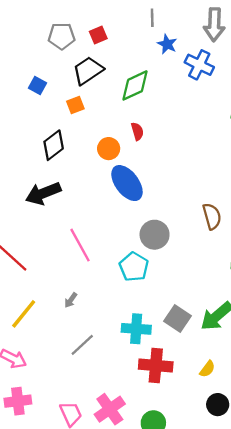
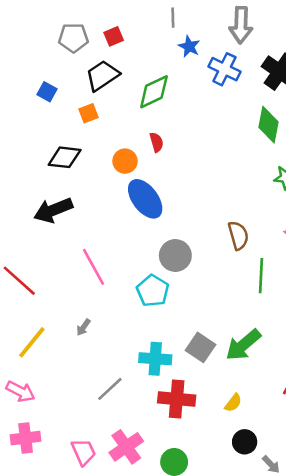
black diamond: (54, 145) -> (65, 157), turned 44
gray line: (82, 345) -> (110, 389), moved

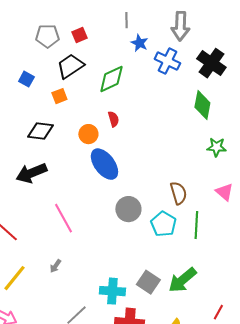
cyan pentagon: (153, 291) -> (163, 224), moved

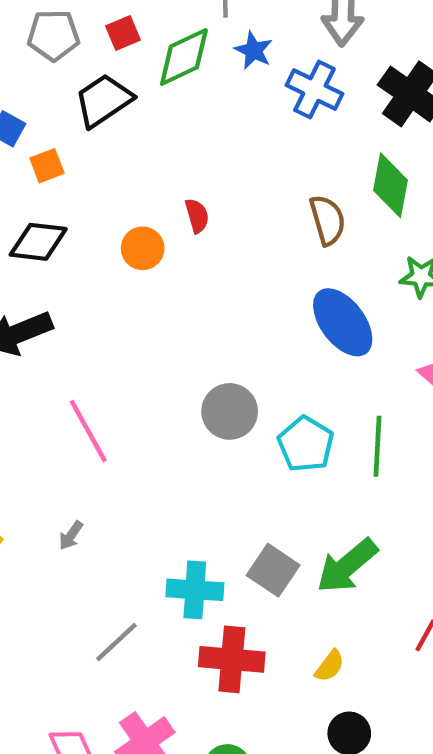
green diamond: (111, 79) -> (184, 57), moved
orange square: (59, 96) -> (47, 166), moved
blue ellipse: (104, 164) -> (343, 322), moved
brown semicircle: (178, 193) -> (327, 220), moved

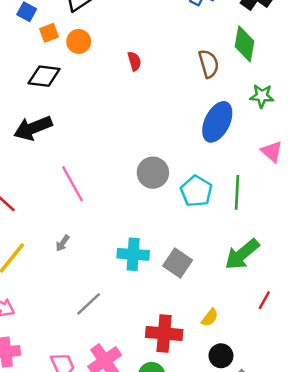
orange circle: (143, 248) -> (79, 41), moved
blue ellipse: (343, 322) -> (217, 122), turned 63
green arrow: (347, 566) -> (242, 254), moved
cyan cross: (195, 590) -> (133, 254), moved
red cross: (232, 659) -> (164, 333), moved

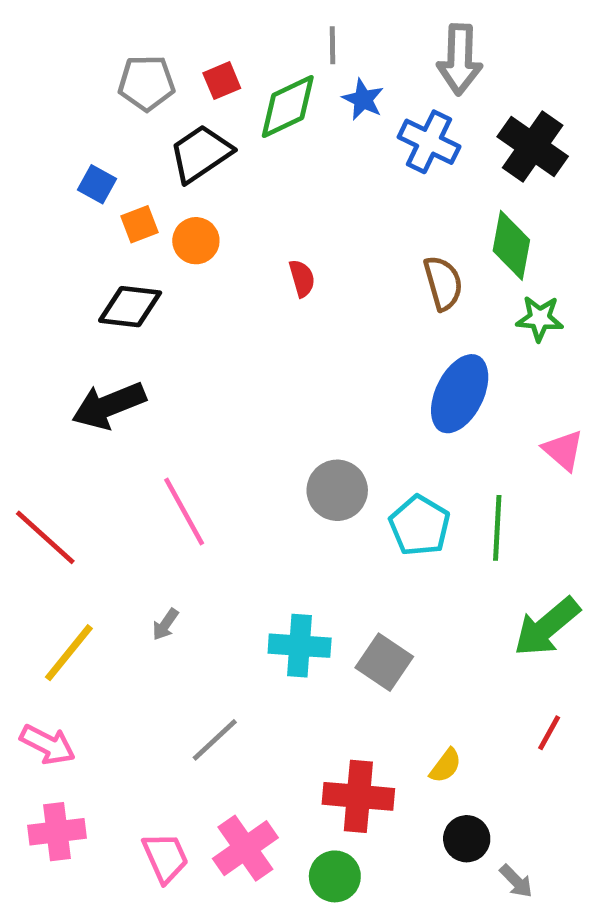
green star: (262, 96) -> (540, 318), moved
green arrow: (242, 254) -> (547, 627), moved

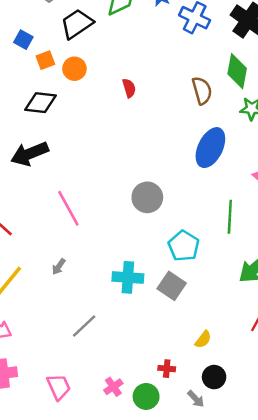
cyan pentagon: (420, 526) -> (184, 246), moved
red cross: (358, 796) -> (167, 369), moved, size x0.5
pink cross: (245, 848) -> (113, 387), moved, size x0.6
gray arrow: (516, 881) -> (196, 399), moved

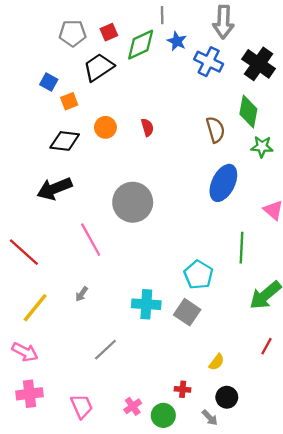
orange circle: (74, 69) -> (105, 127), moved
gray circle: (147, 197) -> (133, 202), moved, size x1.4

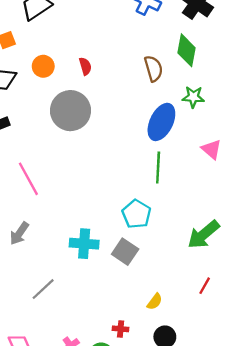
green star: (262, 147) -> (193, 97), moved
gray circle: (133, 202) -> (70, 111), moved
green line: (242, 248) -> (158, 167), moved
gray arrow: (82, 294) -> (19, 233), size x1.5

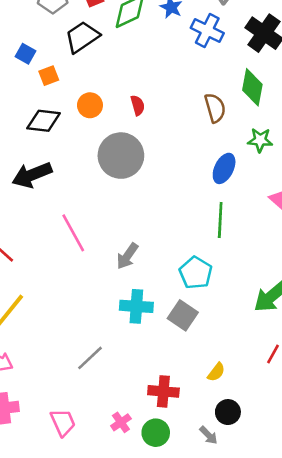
blue ellipse: (161, 122) -> (224, 168), size x0.7
gray arrow: (19, 233) -> (127, 256), moved
red cross: (121, 329) -> (163, 391), moved, size x1.6

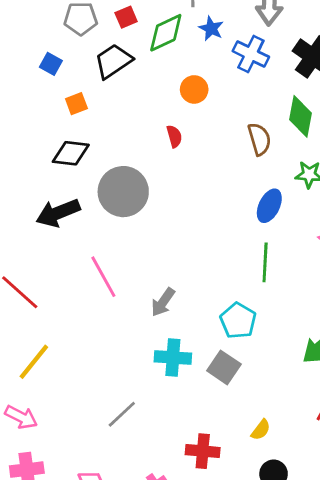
blue square: (26, 54) -> (51, 64), moved
orange circle: (90, 105) -> (194, 89), moved
gray circle: (121, 156) -> (123, 192), moved

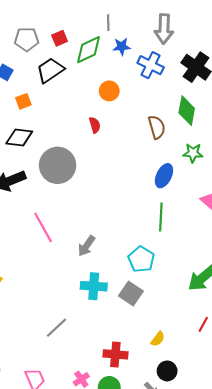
blue star: (211, 28) -> (122, 47), turned -30

